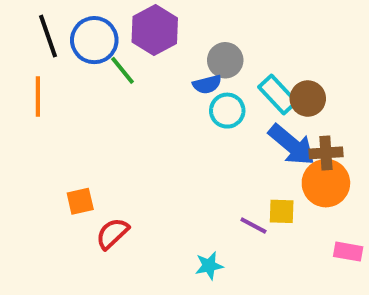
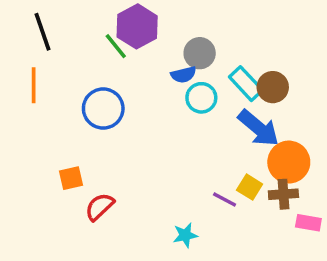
blue circle: (94, 40) -> (103, 109), moved
green line: (122, 70) -> (116, 46), moved
brown cross: (326, 153) -> (283, 194), moved
yellow square: (282, 211) -> (250, 187), turned 30

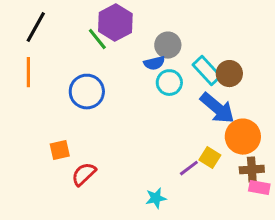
black line: (43, 32) -> (36, 27), turned 48
brown cross: (283, 194) -> (252, 170), moved
purple line: (225, 200) -> (189, 168), turned -65

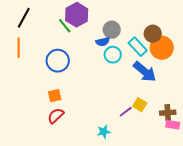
brown circle: (229, 74) -> (153, 34), moved
orange circle: (243, 137) -> (162, 48), moved
orange square: (60, 150) -> (55, 96), moved

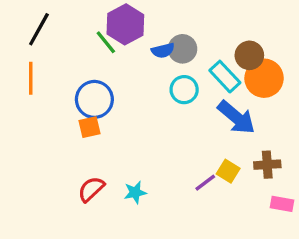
blue semicircle: (103, 42) -> (163, 50), moved
orange square: (55, 96) -> (89, 127), moved
brown cross: (168, 113) -> (267, 165), moved
cyan star: (104, 132) -> (135, 192), moved

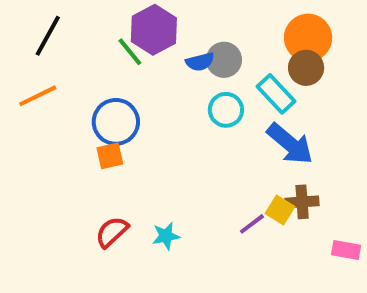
orange line: (31, 78) -> (38, 96), turned 64
orange circle: (264, 78) -> (308, 38), moved
brown cross: (267, 165) -> (302, 202), moved

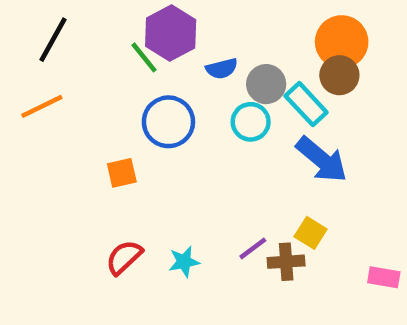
gray circle: (224, 60) -> (266, 84), moved
blue circle: (116, 122) -> (168, 122), moved
brown cross: (302, 202) -> (286, 262), moved
purple line: (252, 224) -> (253, 248), moved

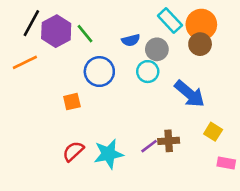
purple hexagon: (171, 33) -> (56, 31), moved
cyan rectangle: (306, 104) -> (170, 21), moved
yellow square: (311, 233) -> (213, 132), moved
cyan star: (184, 262) -> (109, 154), size x1.6
brown cross: (286, 262) -> (169, 141), moved

